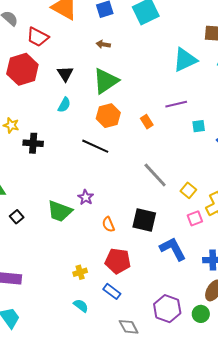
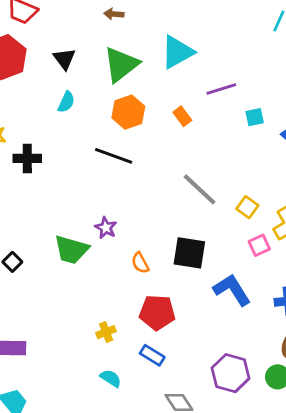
cyan triangle: (185, 60) -> (177, 52), moved

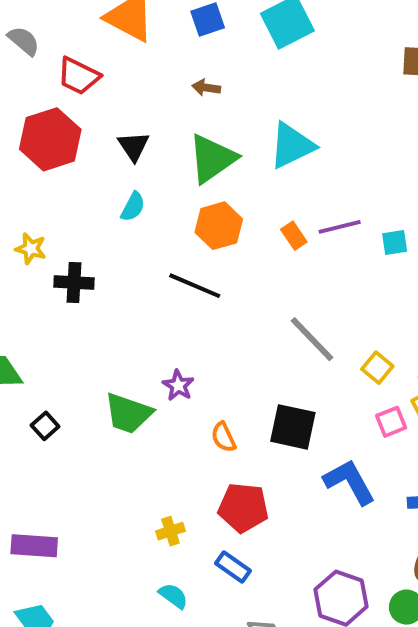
purple line: (221, 89) -> (340, 227), moved

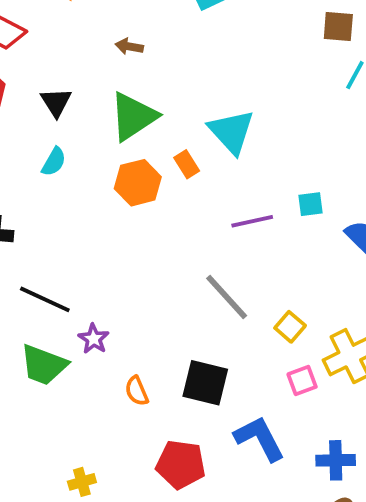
cyan triangle: (292, 146) -> (232, 132), moved, turned -48
purple line: (340, 227) -> (252, 221), moved
orange rectangle: (294, 236) -> (187, 164), moved
black line: (195, 286) -> (45, 299), moved
red pentagon: (243, 508) -> (181, 464), moved

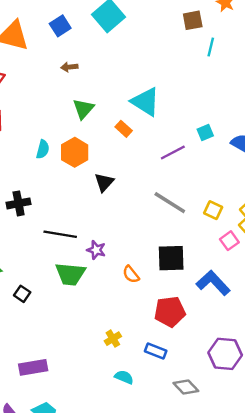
black triangle: (56, 102) -> (104, 182), moved, turned 30
green triangle: (133, 116) -> (83, 109), size x0.7
orange hexagon: (138, 183) -> (75, 152), moved

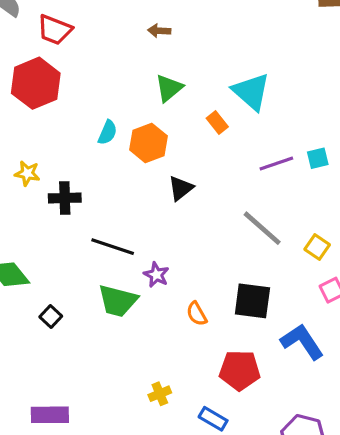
cyan square: (205, 132) -> (318, 158), moved

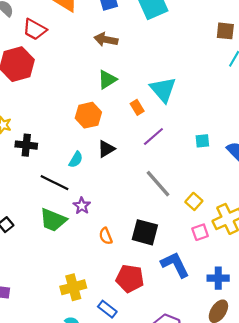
brown arrow: (159, 31) -> (106, 40), size x1.5
cyan semicircle: (108, 132) -> (76, 160), moved
purple line: (276, 164) -> (153, 137), moved, turned -30
yellow cross: (160, 394) -> (73, 287), size x1.6

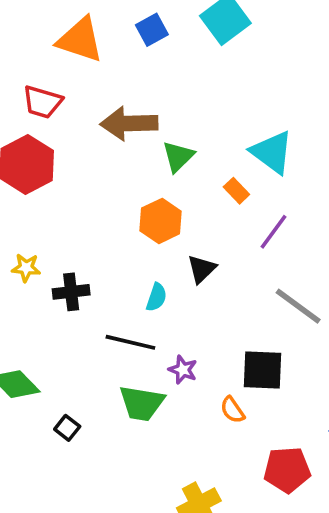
brown arrow: (106, 40) -> (129, 123), moved, size x1.4
black square: (145, 232) -> (263, 370), moved

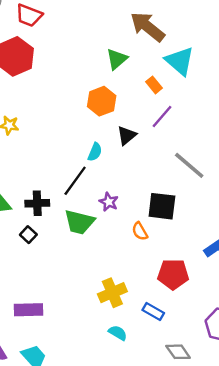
brown arrow: (129, 123) -> (148, 27), moved, turned 36
purple line: (273, 232) -> (162, 117), moved
black cross: (71, 292) -> (37, 203), moved
black line: (130, 342) -> (75, 181), turned -72

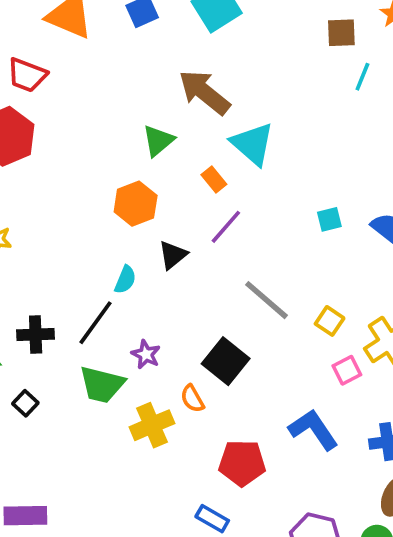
black cross: (37, 203) -> (36, 334), moved
black square: (162, 206) -> (226, 361), turned 32
yellow cross: (112, 293) -> (152, 425), moved

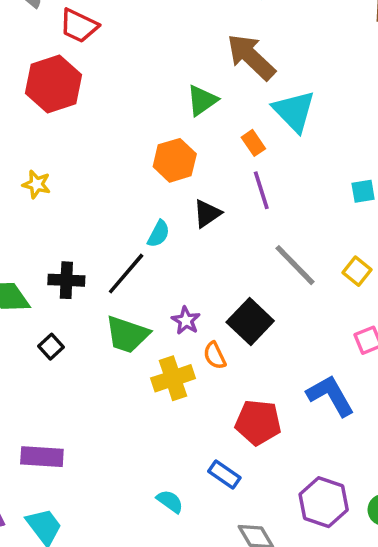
purple line: (226, 227) -> (261, 190), turned -63
yellow square: (330, 321) -> (357, 271), moved
purple star: (146, 354) -> (186, 321), moved

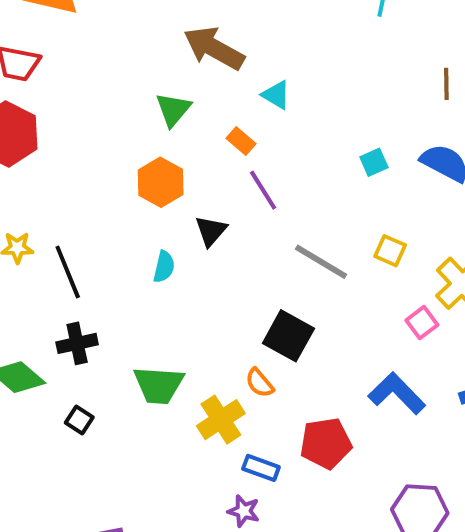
cyan triangle: (294, 111) -> (276, 95), size x0.6
black line: (126, 274) -> (68, 272), moved, turned -48
purple star: (186, 321) -> (244, 511), moved
blue rectangle: (224, 475) -> (261, 468), moved

